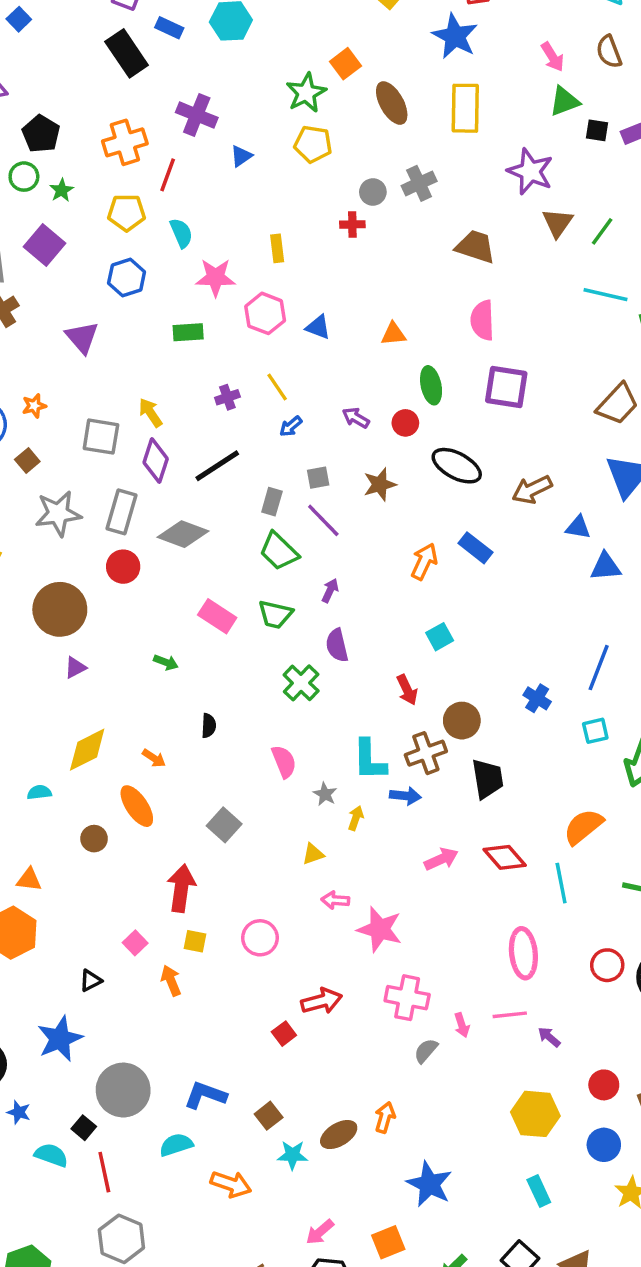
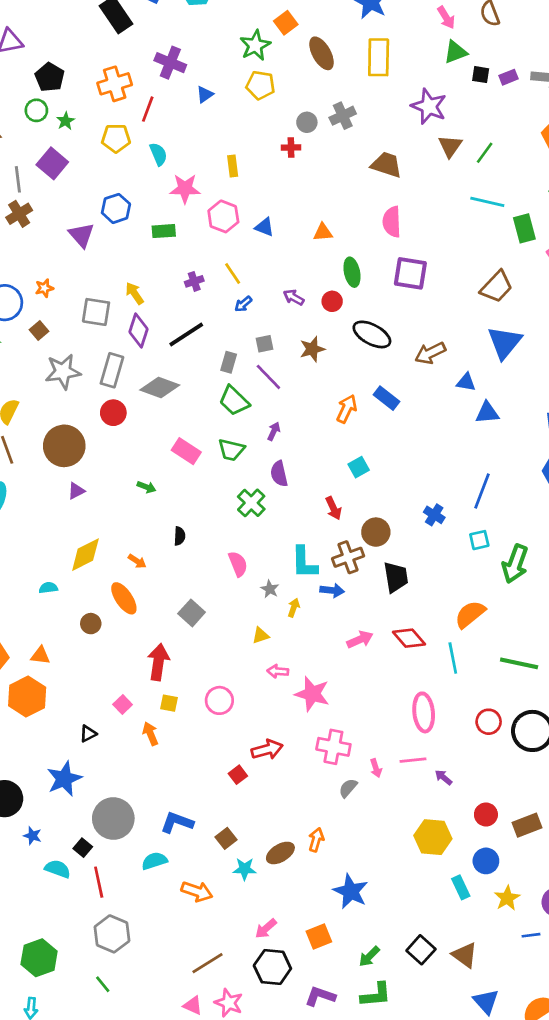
blue hexagon: (127, 278) -> (116, 208), moved
cyan rectangle: (539, 1191) -> (461, 887), moved

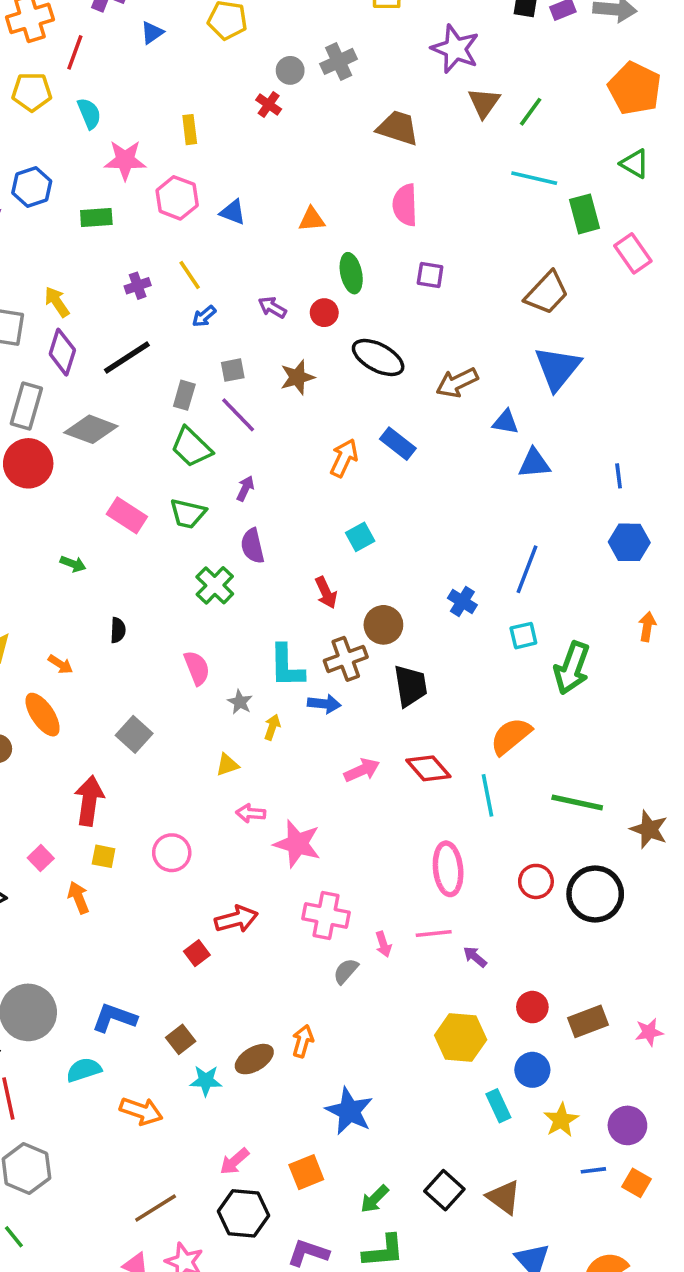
red cross: (291, 147) -> (269, 104), turned 36
purple square: (410, 273) -> (430, 275), size x0.6
red circle: (113, 413) -> (28, 463), size x1.4

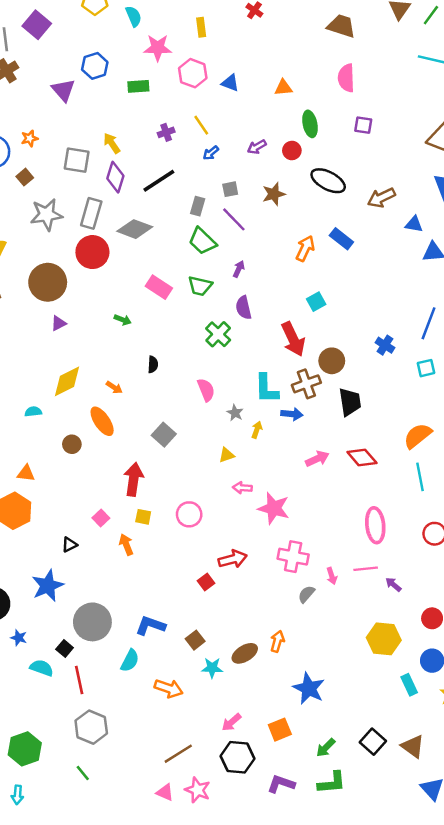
purple arrow: (272, 307) -> (257, 147), turned -60
red arrow: (326, 593) -> (293, 339), size x1.6
cyan line: (488, 795) -> (420, 477), moved
cyan semicircle: (84, 1070) -> (130, 661), turned 135

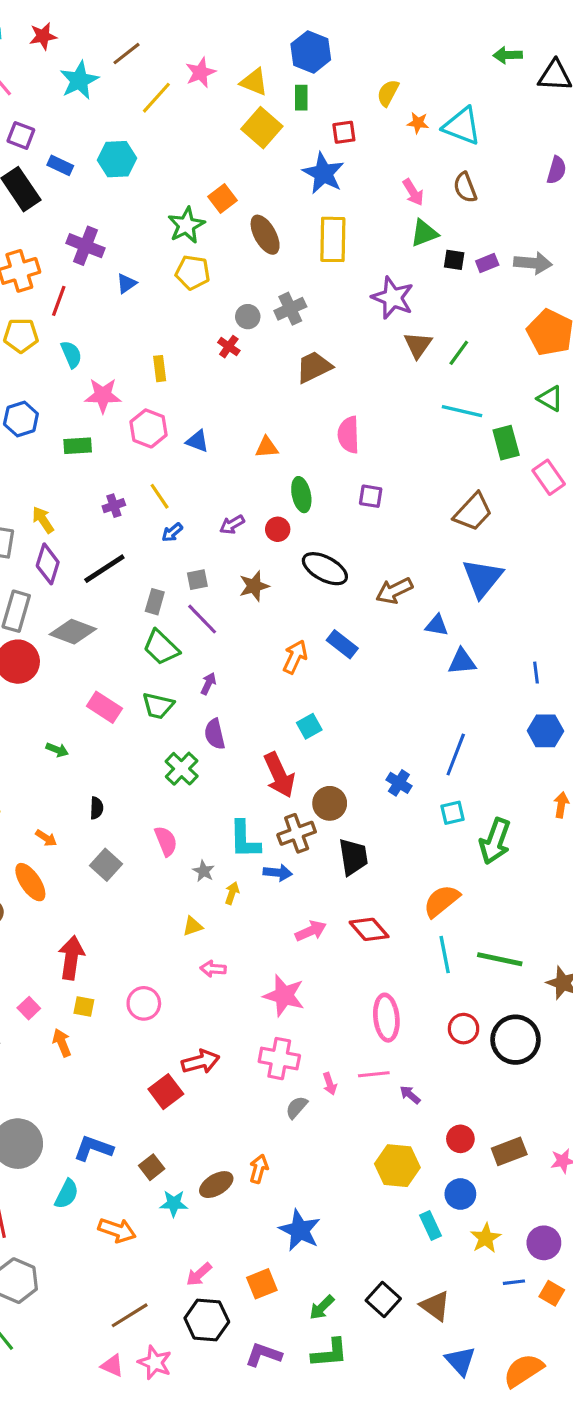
brown trapezoid: (341, 26) -> (314, 367), moved, turned -44
gray square: (164, 435) -> (106, 865), moved
pink star: (274, 508) -> (284, 996), moved
red square: (206, 582) -> (166, 1092), size x1.5

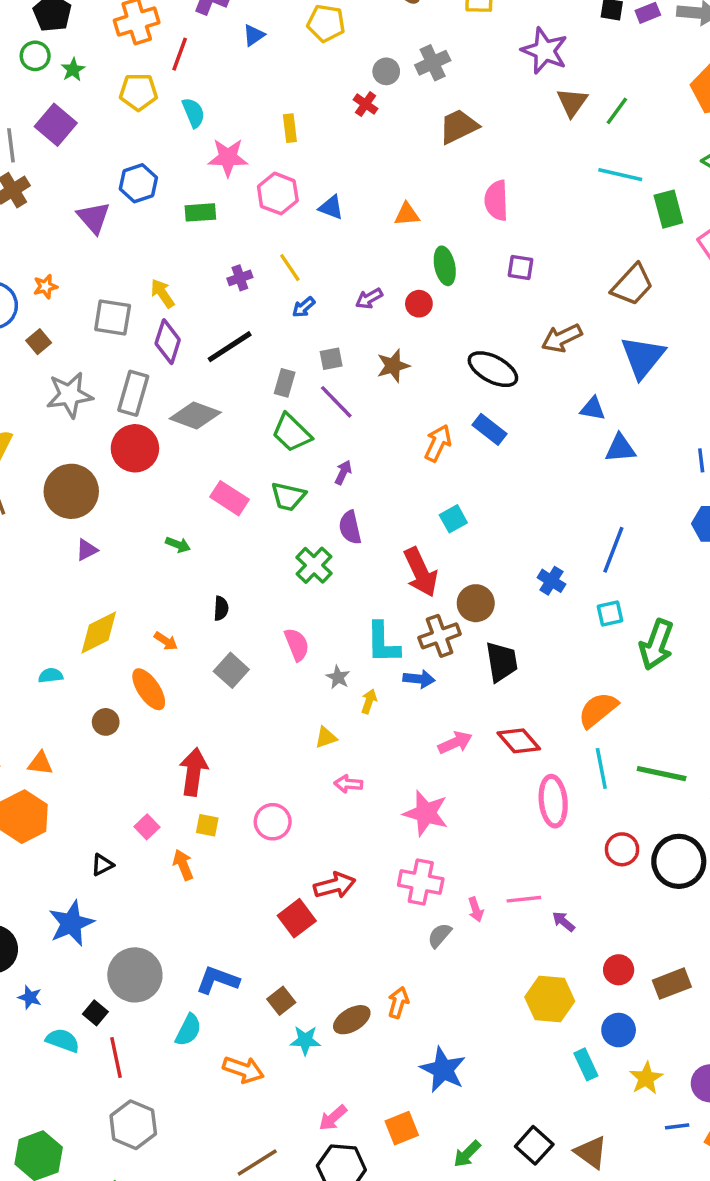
black ellipse: (325, 569) -> (493, 369), moved
brown arrow: (394, 591) -> (562, 338), moved
pink ellipse: (386, 1018) -> (553, 801), moved

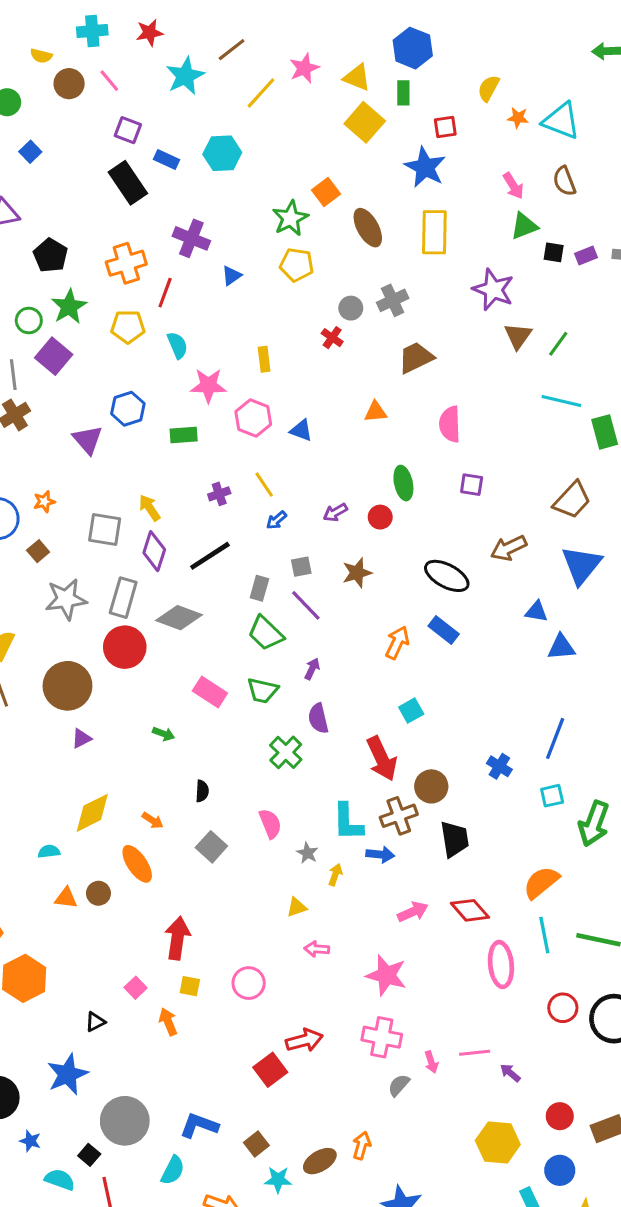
green circle: (35, 56) -> (29, 320), moved
green star: (73, 70) -> (69, 307), size x1.6
orange triangle: (407, 214) -> (376, 412), moved
orange triangle: (40, 763) -> (66, 898), moved

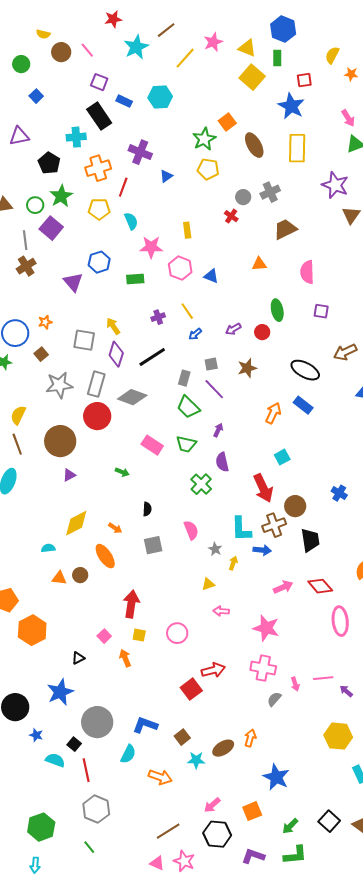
cyan cross: (92, 31) -> (76, 137), moved
gray square: (211, 847) -> (153, 545), turned 36

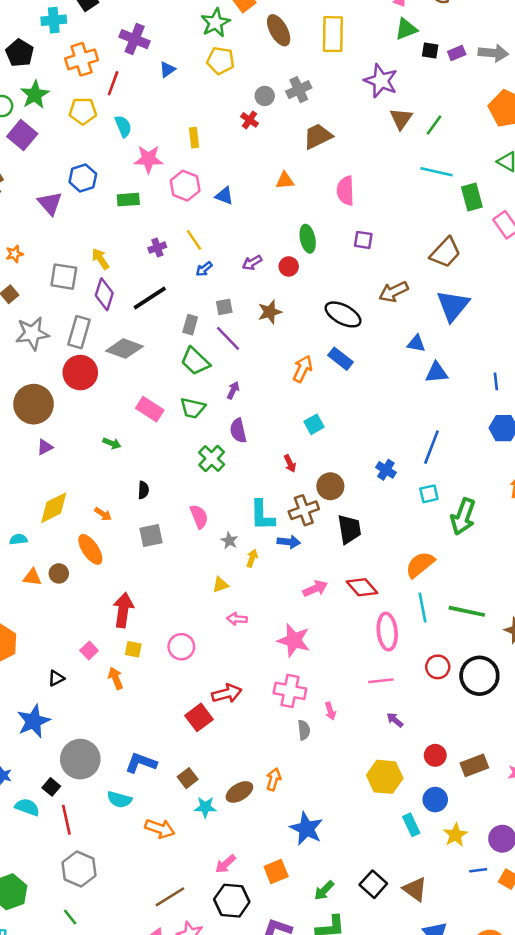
red arrow: (263, 488) -> (290, 464), size x0.5
pink line: (323, 678) -> (381, 681), moved
gray semicircle: (274, 699) -> (304, 730), turned 133
cyan semicircle: (128, 754) -> (119, 800), turned 78

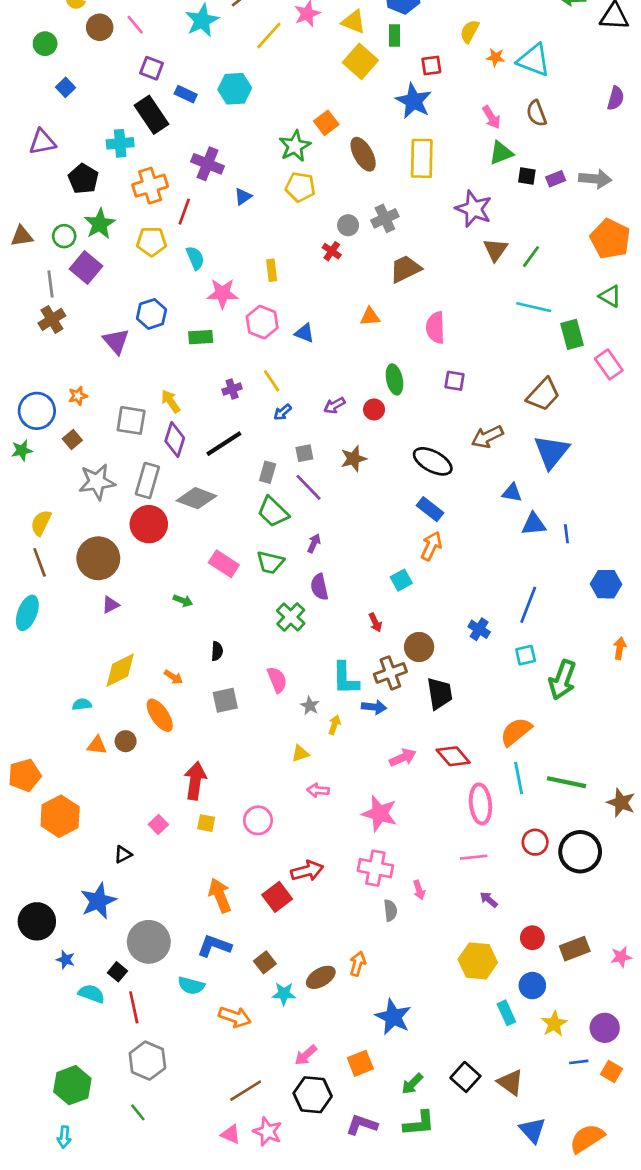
orange arrow: (303, 369) -> (431, 546), moved
blue line: (496, 381) -> (566, 534), moved
orange arrow: (116, 678) -> (220, 895), moved, size x1.4

